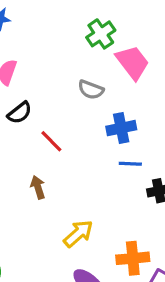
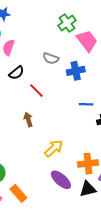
gray semicircle: (91, 90) -> (51, 58), moved
blue cross: (121, 128) -> (76, 71), moved

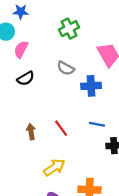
green cross: (67, 23) -> (69, 29), moved
red line: (36, 91) -> (61, 128), moved

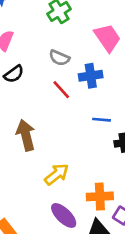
red line: (61, 128) -> (61, 90), moved
brown arrow: (31, 132) -> (26, 135), size x1.6

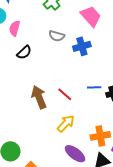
red line: (61, 90) -> (65, 94), moved
blue line: (102, 120) -> (94, 87), moved

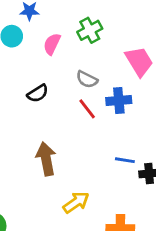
pink semicircle: (15, 28) -> (52, 44), moved
red line: (65, 94) -> (87, 109), moved

